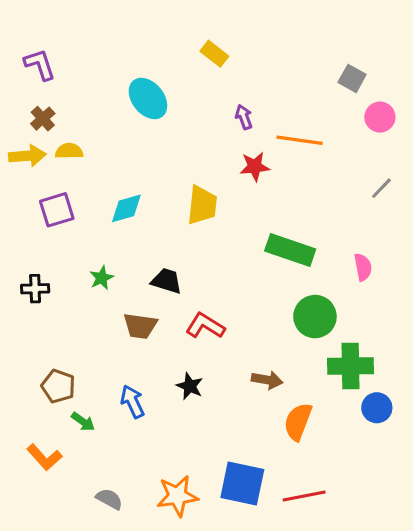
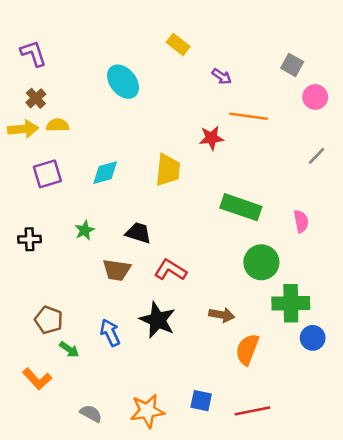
purple arrow: (244, 117) -> (222, 76), moved, turned 144
black star: (190, 386) -> (158, 320), size x1.6
blue square: (242, 484) -> (201, 401), size x0.6

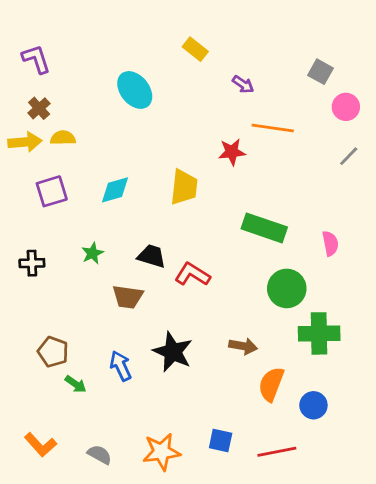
gray line: (316, 156) -> (349, 156), moved
red L-shape: (170, 270) -> (192, 274), moved
blue circle: (313, 338) -> (313, 405), moved
orange L-shape: (37, 379) -> (40, 445), moved

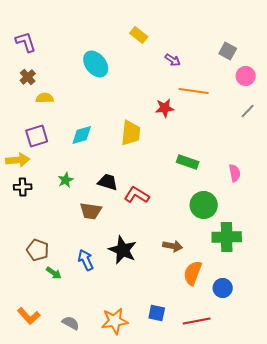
yellow arrow: (25, 142) -> (18, 160), moved
green rectangle: (264, 228) -> (188, 162), size x0.7

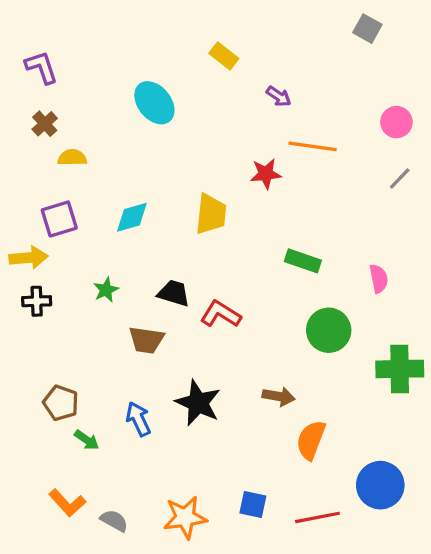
gray square: (228, 51) -> (367, 29), moved
green cross: (227, 237) -> (400, 369), moved
blue circle: (223, 288) -> (380, 485), moved, size x1.5
orange L-shape: (29, 316) -> (67, 503), moved

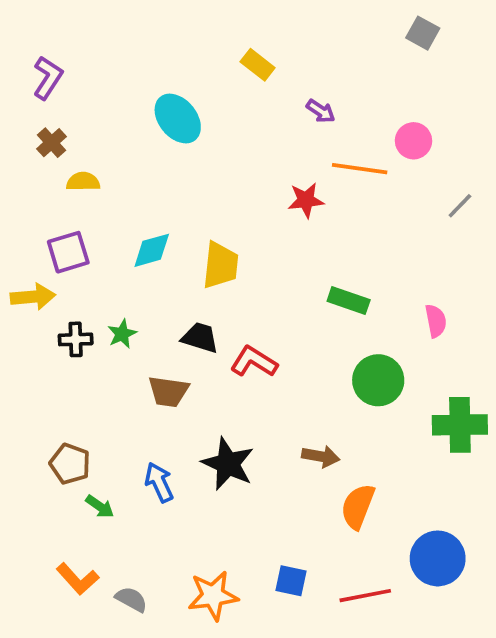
purple L-shape: (41, 67) -> (48, 78), turned 51
pink circle: (396, 122) -> (413, 141), moved
yellow trapezoid: (211, 214) -> (220, 265), moved
black cross: (37, 301) -> (76, 339), moved

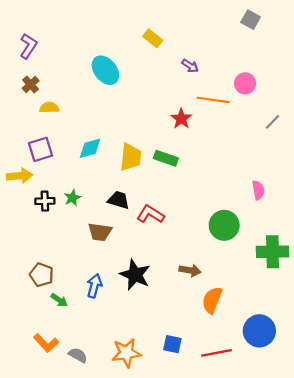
red star: (306, 200) -> (181, 119), turned -30
green rectangle: (349, 300) -> (166, 158), moved
blue arrow: (159, 482) -> (94, 286), turned 40

